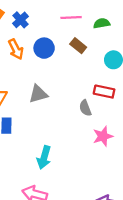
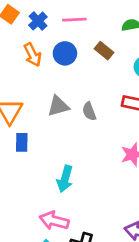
pink line: (71, 17) -> (74, 20), moved
gray semicircle: (85, 108) -> (89, 111), moved

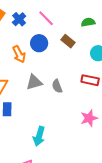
pink line: (74, 20) -> (46, 18), turned 48
orange arrow: (33, 55) -> (19, 54), moved

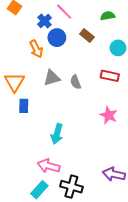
blue cross: (19, 19) -> (45, 21), moved
pink star: (89, 118) -> (109, 115), turned -30

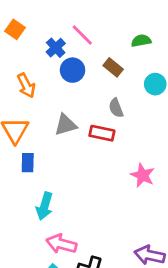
orange arrow: (36, 49) -> (26, 86), moved
red rectangle: (110, 76) -> (102, 133), moved
gray semicircle: (76, 82) -> (116, 108), moved
cyan arrow: (57, 134) -> (44, 206), moved

